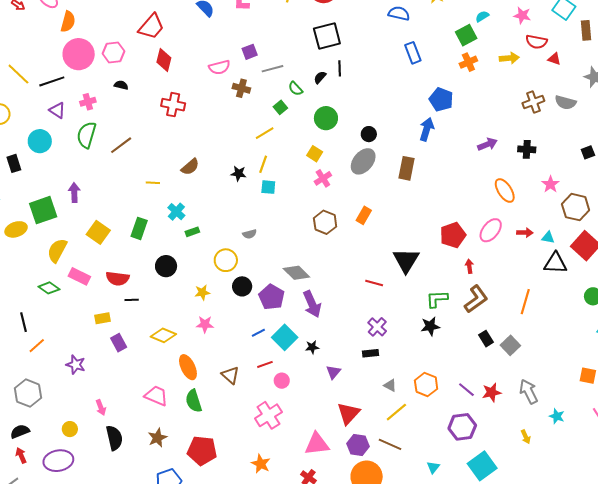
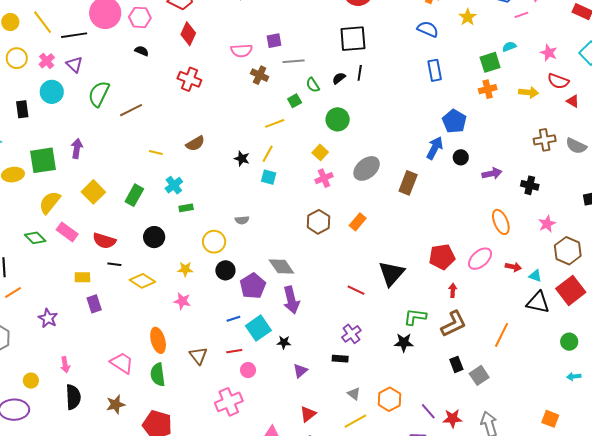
pink cross: (88, 102) -> (47, 61), moved, turned -35
black circle: (369, 134) -> (461, 157), moved
yellow diamond: (163, 335) -> (142, 281), moved
red triangle: (348, 413) -> (308, 414), size x0.7

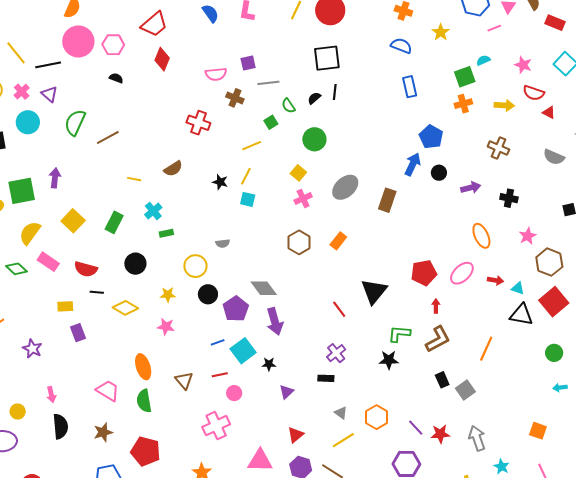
red cross: (189, 79) -> (198, 123), moved
brown cross: (545, 140) -> (498, 148), moved, turned 35
red line: (356, 290) -> (339, 309), turned 30

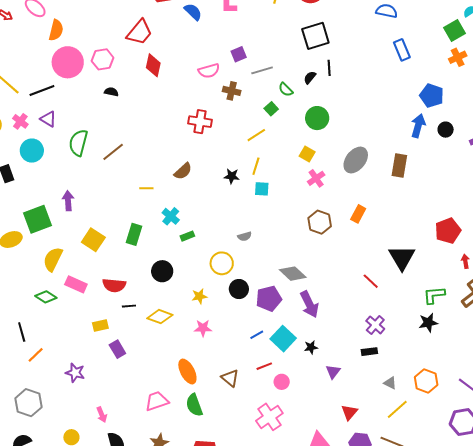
purple pentagon: (236, 309) -> (269, 299), turned 30
pink trapezoid: (108, 391) -> (157, 401), turned -40

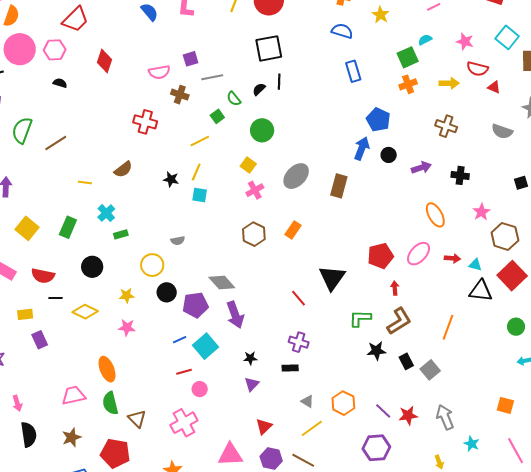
red trapezoid: (140, 32) -> (75, 19), moved
black star: (428, 323) -> (376, 351), moved
purple cross: (375, 325) -> (299, 342), turned -30
black star: (311, 347) -> (250, 358), moved
brown triangle: (230, 378) -> (137, 419), moved

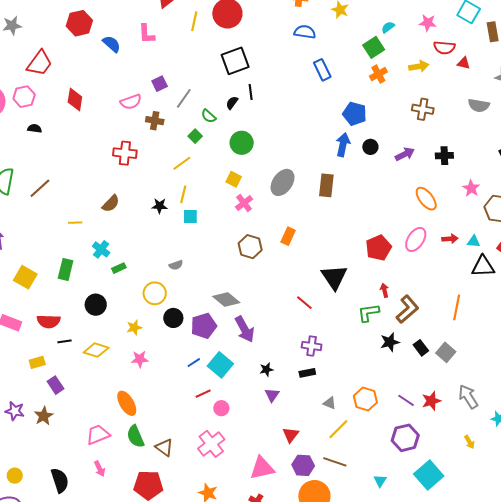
gray line: (212, 77) -> (184, 98), turned -35
red arrow: (395, 288) -> (385, 290), moved
pink arrow: (17, 403) -> (100, 469), moved
brown star: (72, 437) -> (44, 416), moved

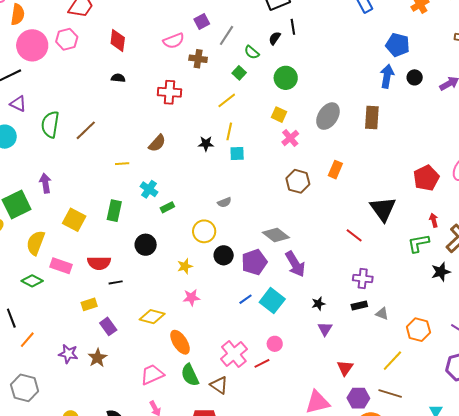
black semicircle: (35, 128) -> (118, 78), moved
yellow diamond: (96, 350) -> (152, 317), moved
red line: (203, 394) -> (262, 363), moved
gray triangle: (330, 403) -> (382, 314), moved
pink cross: (211, 444) -> (234, 354), moved

